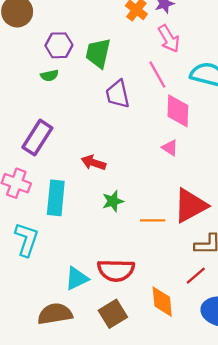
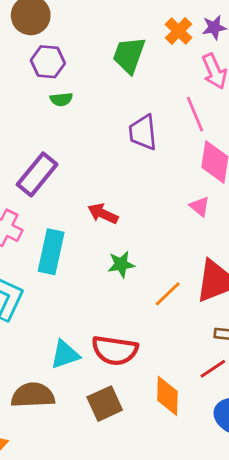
purple hexagon: (59, 45) -> (48, 62), moved
green trapezoid: (98, 53) -> (129, 55), moved
orange line: (153, 220) -> (168, 294), turned -50

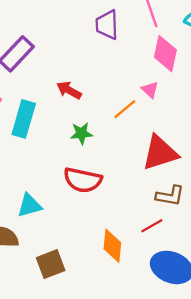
orange line: (168, 294) -> (125, 109), moved
red semicircle: (115, 350) -> (83, 180), moved
brown square: (105, 404) -> (51, 264), moved

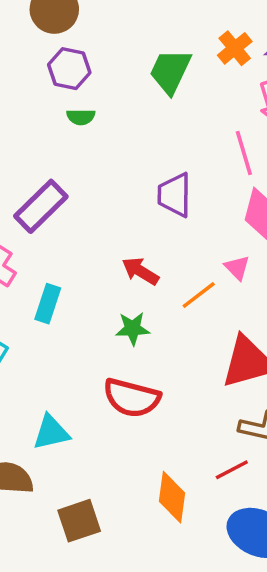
purple trapezoid: (107, 25) -> (175, 195), moved
red arrow: (69, 90) -> (140, 271), moved
cyan rectangle: (24, 119) -> (48, 304), size x0.7

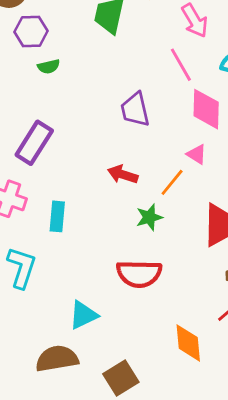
green star: (133, 329) -> (149, 217), moved

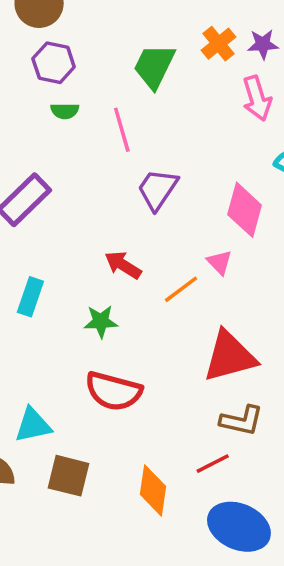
pink line: (181, 65) -> (122, 130), moved
purple trapezoid: (135, 110) -> (158, 189), turned 33
green star: (149, 217) -> (101, 321), moved
brown square: (121, 378) -> (69, 476), moved, turned 32

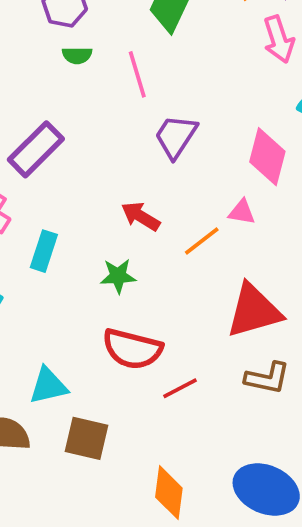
pink triangle: (219, 262) -> (242, 212), turned -36
red line: (213, 464) -> (180, 388), moved
orange diamond: (153, 490) -> (169, 493), moved

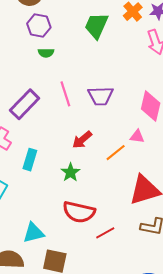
pink line: (137, 74) -> (65, 94), moved
purple trapezoid: (176, 136) -> (101, 96), turned -124
red arrow: (141, 216) -> (82, 140), turned -70
green star: (118, 276) -> (70, 172), turned -30

